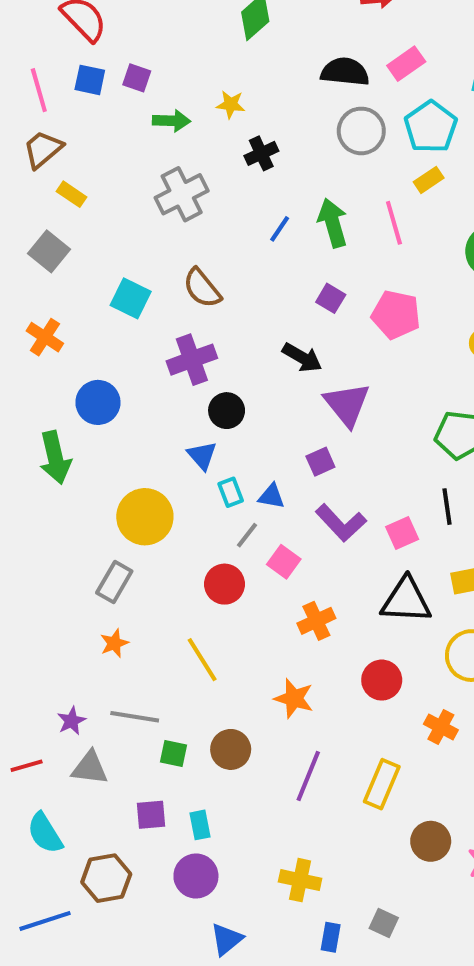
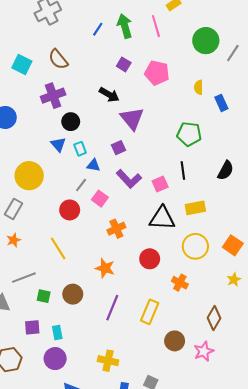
cyan rectangle: (231, 492) -> (80, 149), moved
gray line: (135, 717) -> (24, 278), turned -30

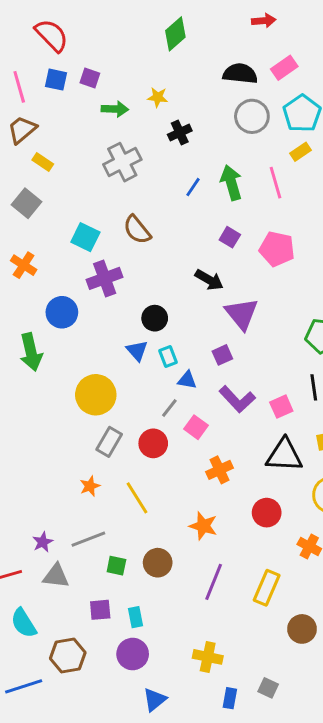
purple cross: (53, 96) -> (105, 278), moved
gray rectangle: (14, 209) -> (109, 442), moved
orange star: (14, 240) -> (90, 486), moved

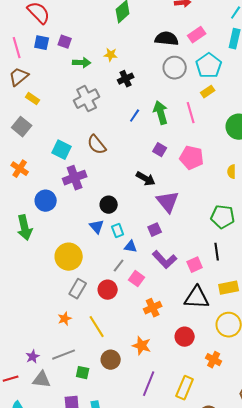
brown circle: (158, 563) -> (111, 360), moved

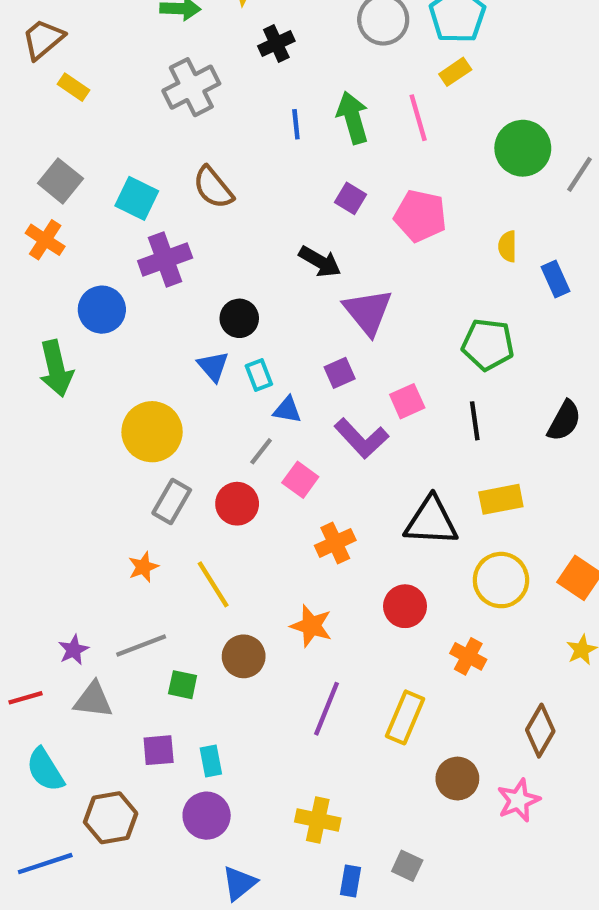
blue line: (135, 116) -> (296, 124), turned -40
gray square: (22, 127) -> (60, 181), moved
pink square: (195, 265) -> (407, 401), moved

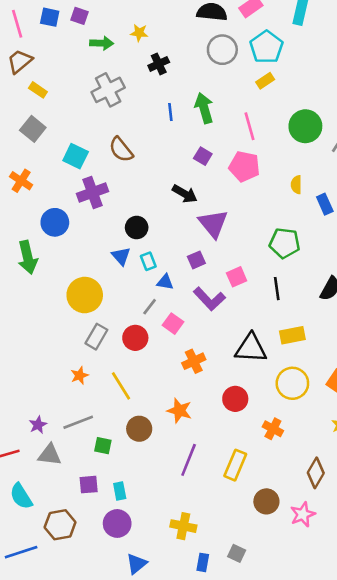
pink line: (418, 118) -> (250, 126), moved
gray square: (60, 181) -> (33, 129), moved

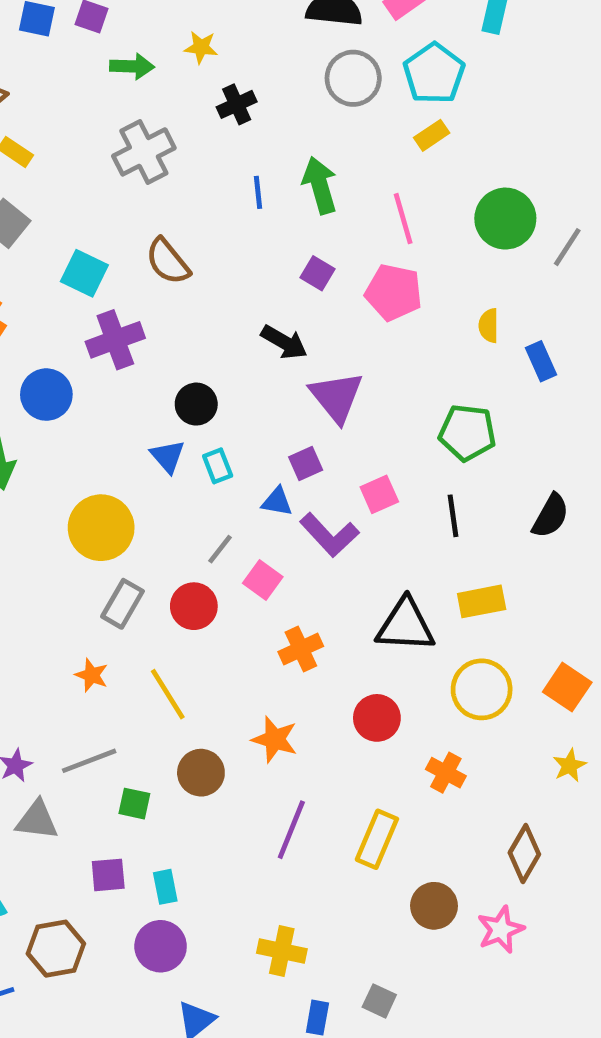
blue triangle: (165, 282) -> (277, 502), moved
orange star: (79, 375) -> (92, 675), turned -30

